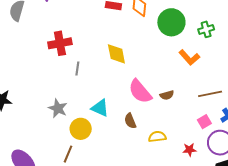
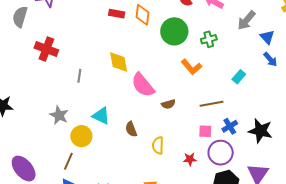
red cross: (60, 43) -> (46, 49), moved, turned 30
pink semicircle: (140, 91) -> (143, 85), moved
pink square: (204, 122) -> (205, 131), turned 32
yellow semicircle: (157, 137) -> (158, 145), turned -84

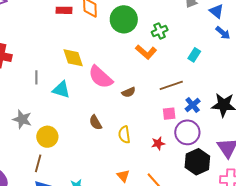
green cross: (209, 39) -> (160, 31), moved
cyan triangle: (101, 116) -> (61, 90), moved

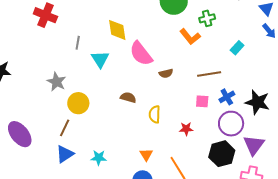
cyan triangle: (61, 90) -> (100, 59), turned 30
brown semicircle: (96, 122) -> (128, 97), turned 126
purple circle: (187, 132) -> (231, 124), moved

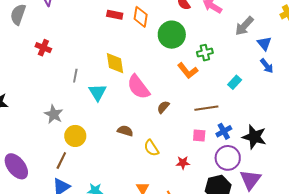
red cross: (45, 15) -> (43, 48), size x0.7
brown semicircle: (166, 73) -> (163, 107), turned 144
yellow semicircle: (155, 114) -> (151, 148), turned -36

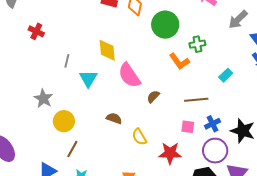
brown line: (61, 161) -> (72, 149), moved
red star: (183, 163) -> (170, 153), size x1.6

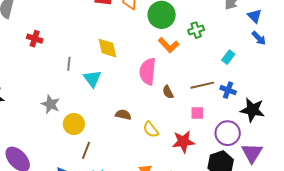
orange L-shape: (179, 61) -> (169, 45), moved
pink semicircle: (129, 75) -> (148, 71), moved, turned 48
brown semicircle: (153, 97) -> (168, 92), moved, turned -64
blue cross: (212, 124) -> (228, 90), moved, turned -35

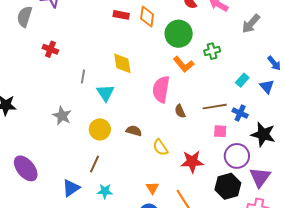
blue triangle: (255, 16) -> (267, 87), moved
pink square: (197, 113) -> (220, 131), moved
yellow circle: (74, 124) -> (100, 129), moved

